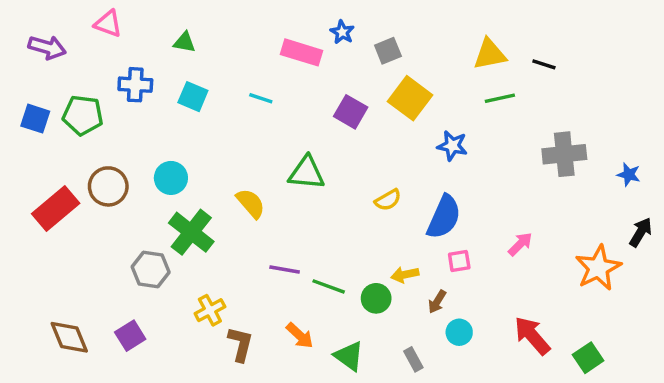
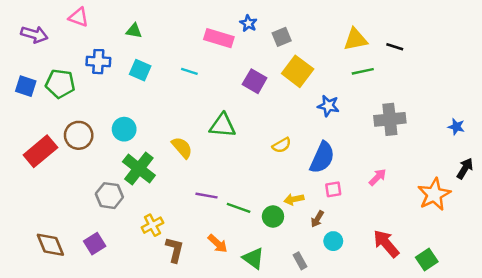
gray cross: (564, 154) -> (390, 119), moved

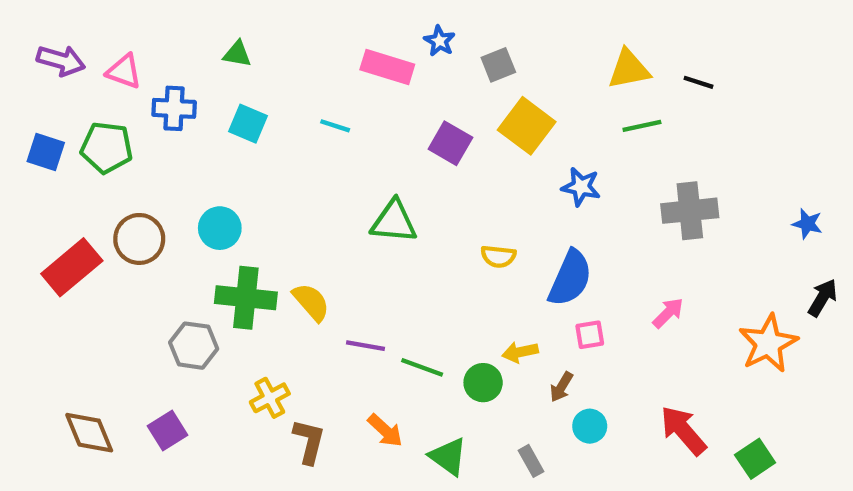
pink triangle: (79, 17) -> (124, 71), moved
yellow semicircle: (282, 145) -> (498, 256), turned 36
yellow semicircle: (182, 148) -> (311, 302), moved
green cross: (139, 169) -> (246, 298), turned -32

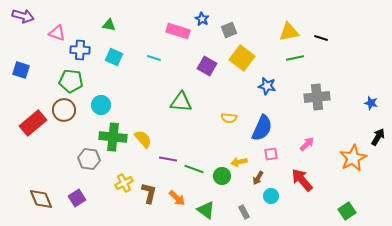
purple arrow: (61, 61) -> (23, 16), moved
green pentagon: (107, 148) -> (71, 81), moved
red arrow: (683, 430) -> (302, 180), moved
brown L-shape: (309, 441) -> (149, 193), moved

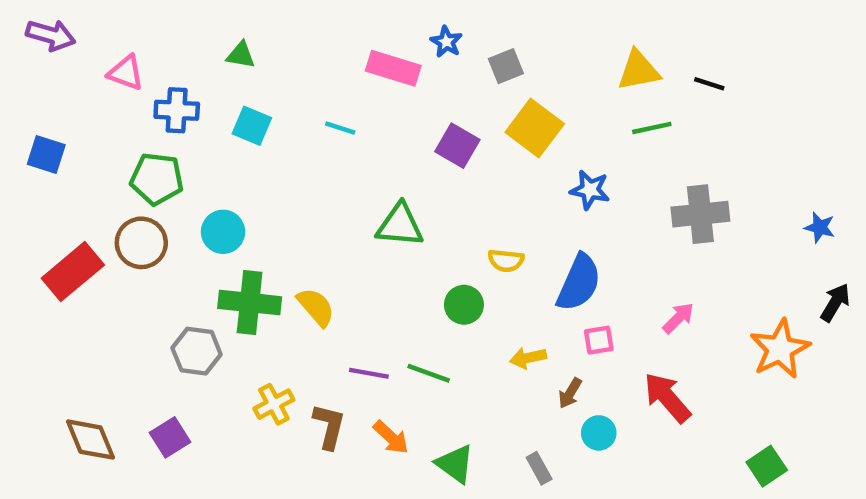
purple line: (168, 159) -> (369, 373), moved
green circle: (222, 176) -> (464, 305), moved

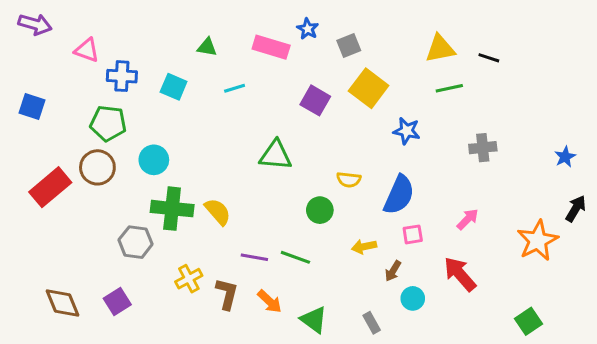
green triangle: (241, 55) -> (207, 47), moved
cyan line: (340, 128) -> (235, 88), turned -35
gray cross: (700, 214) -> (483, 148), size x0.7
blue star: (820, 227) -> (565, 157), turned 30

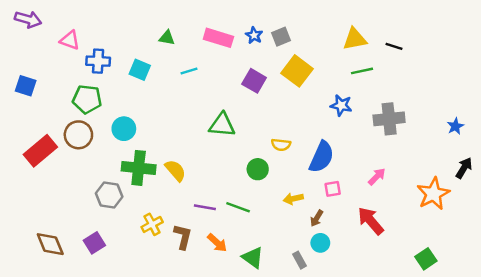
blue star: (308, 29) -> (254, 35), moved
blue star: (407, 131) -> (341, 105), moved
gray cross: (483, 148) -> (389, 119), size x1.4
cyan circle: (413, 298) -> (320, 243), moved

